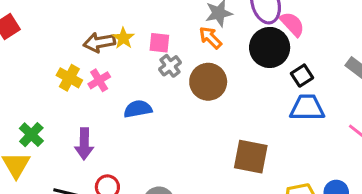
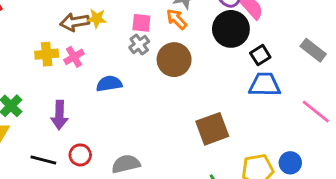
yellow star: (123, 38) -> (97, 18), turned -30
pink square: (159, 43) -> (141, 23), moved
yellow cross: (69, 78) -> (47, 54), turned -35
brown square: (251, 157) -> (212, 129), turned -32

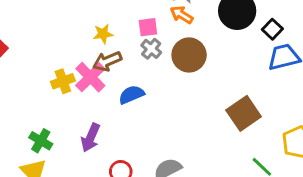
brown arrow: (75, 22) -> (107, 61), moved
pink cross: (74, 57) -> (90, 77), size x1.5
purple arrow: (59, 115) -> (91, 138), turned 36

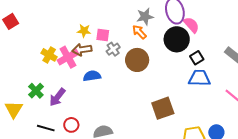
pink square: (148, 27) -> (103, 35), moved
yellow cross: (63, 81) -> (49, 55), turned 35
green cross: (41, 141) -> (36, 91), moved

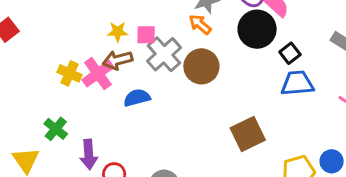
gray cross: (113, 49) -> (164, 54), size x1.6
purple arrow: (57, 97) -> (89, 154), moved, turned -36

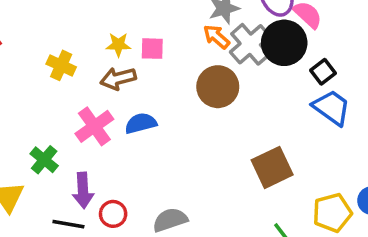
gray cross: (164, 54) -> (250, 44), moved
yellow cross: (69, 73) -> (61, 65), moved
pink cross: (98, 74) -> (94, 126), moved
blue trapezoid: (297, 83) -> (332, 107), turned 40

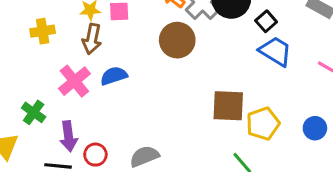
yellow cross: (61, 65) -> (43, 31), turned -30
brown arrow: (118, 79) -> (92, 39), turned -60
brown square: (272, 167) -> (228, 106), turned 32
yellow pentagon: (332, 213) -> (263, 124), moved

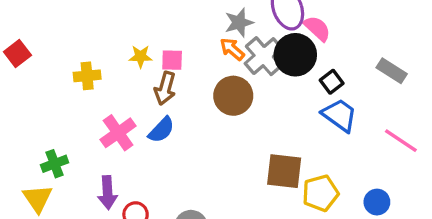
brown arrow: (92, 39) -> (165, 88), moved
blue semicircle: (114, 76) -> (161, 130), turned 148
green cross: (34, 112) -> (55, 164), moved, turned 30

